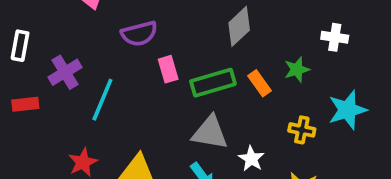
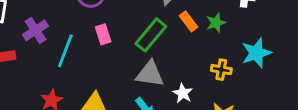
pink rectangle: (168, 69) -> (103, 34), moved
green rectangle: (213, 83) -> (151, 35), turned -32
orange rectangle: (260, 83) -> (189, 21), moved

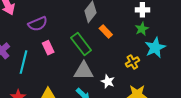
green star: (216, 23) -> (142, 29), moved
green rectangle: (151, 35) -> (81, 44), turned -70
yellow cross: (221, 70) -> (132, 62), turned -32

